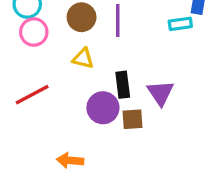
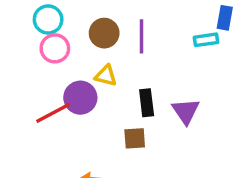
purple circle: (103, 108) -> (80, 98), moved
brown square: (133, 119) -> (135, 138), moved

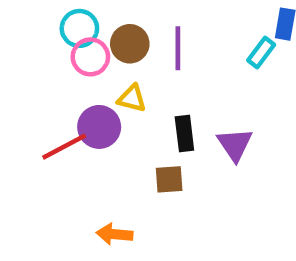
cyan circle: (48, 19) -> (79, 28), moved
cyan rectangle: (206, 40) -> (261, 53), turned -45
pink circle: (55, 48) -> (90, 57), moved

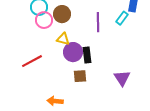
purple line: (178, 48) -> (98, 22), moved
purple circle: (99, 127) -> (73, 52), moved
purple triangle: (235, 144) -> (122, 78), moved

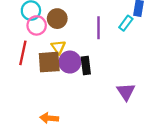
yellow triangle: (63, 39) -> (58, 47), turned 40
red line: (32, 61) -> (23, 53), moved, turned -50
brown square: (80, 76) -> (49, 62), moved, size x1.5

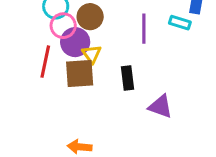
cyan rectangle: (126, 23) -> (180, 23), turned 70
purple circle: (70, 62) -> (75, 42), moved
purple triangle: (126, 92) -> (160, 106), moved, turned -36

